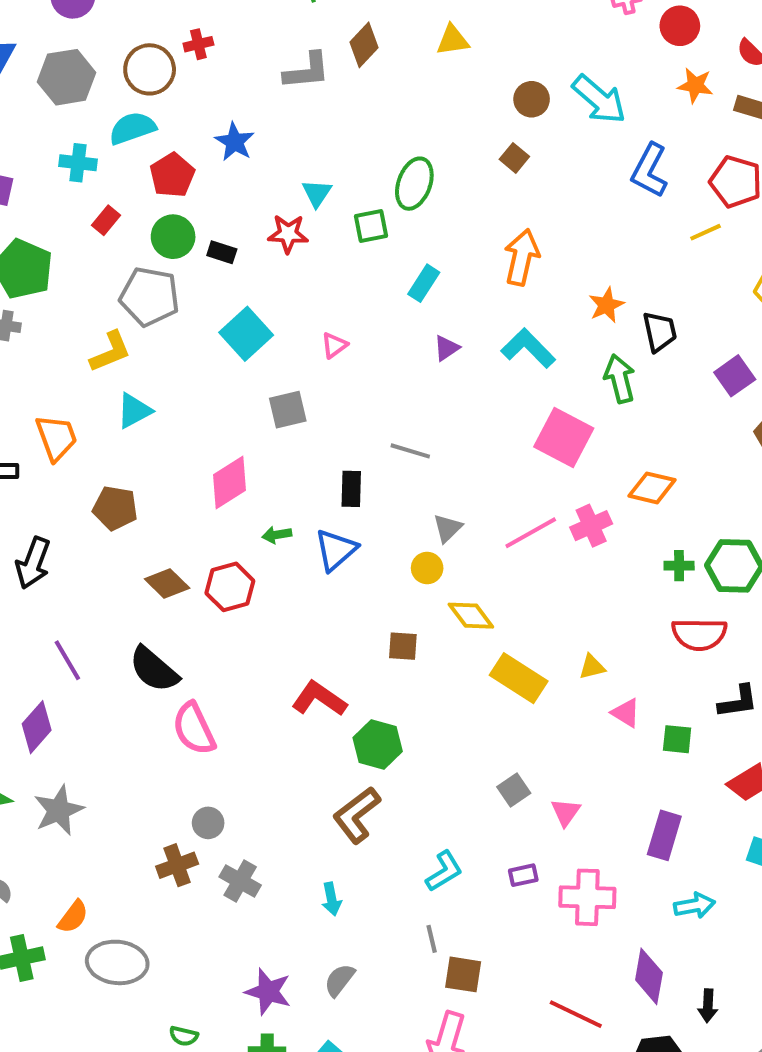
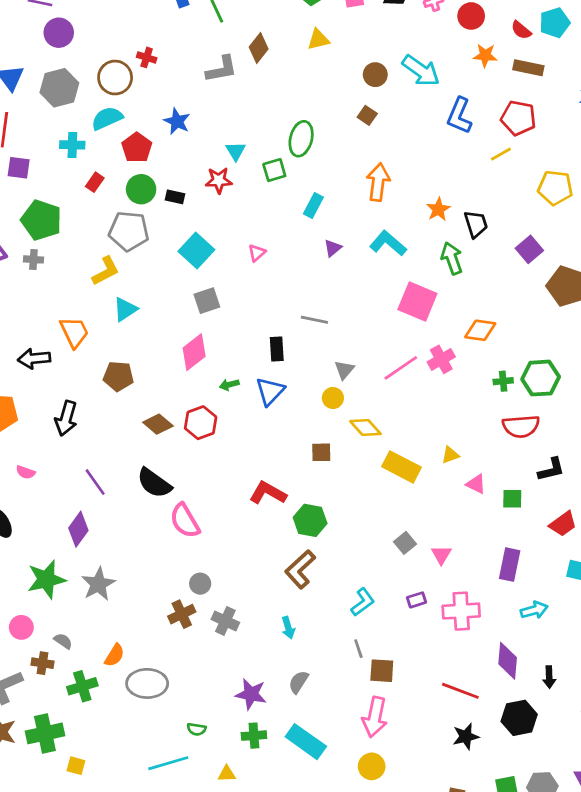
red cross: (198, 44) -> (147, 57), turned 36
gray square: (288, 410) -> (207, 301), moved

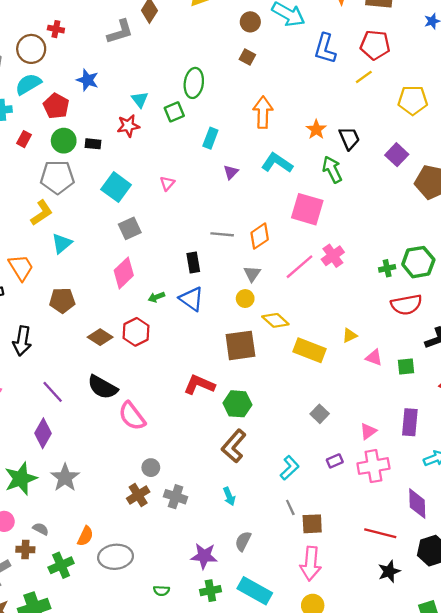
orange diamond: (480, 330) -> (260, 236), moved, turned -36
blue triangle: (270, 391) -> (192, 299), turned -32
brown square: (321, 452) -> (240, 345), size x1.8
pink triangle: (441, 555) -> (368, 431), moved, turned 30

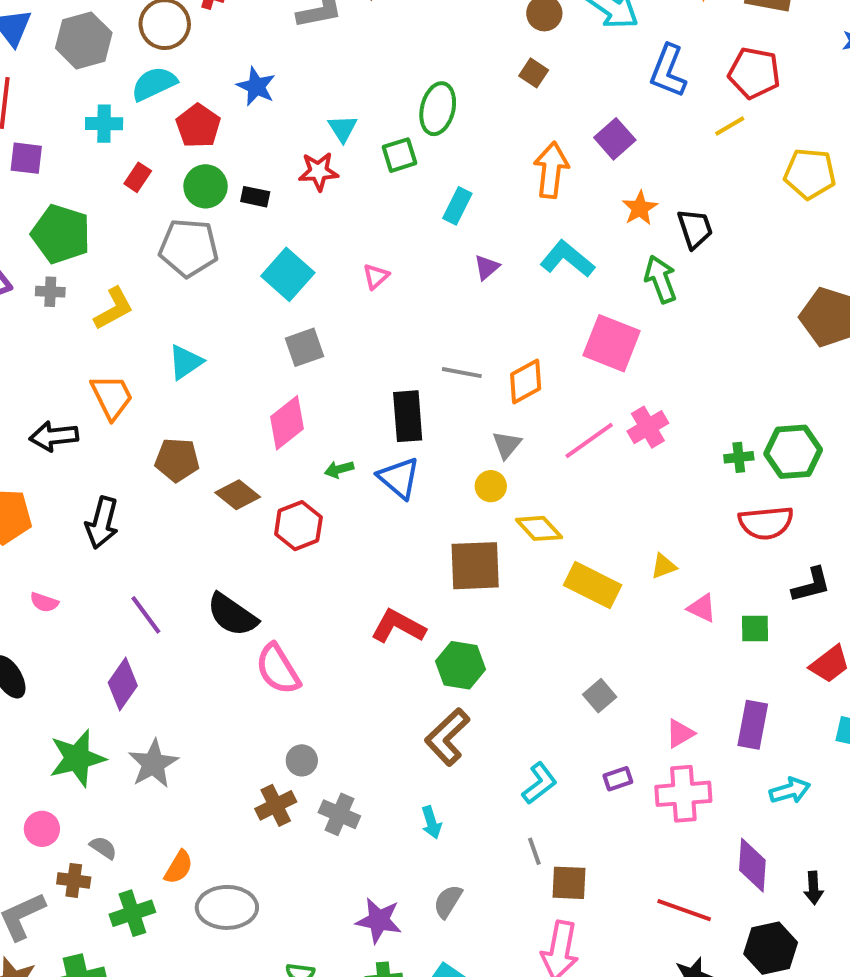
purple square: (397, 155) -> (615, 139), moved
yellow L-shape: (42, 213) -> (114, 309), moved
black rectangle: (193, 263) -> (408, 416), size x1.4
brown diamond: (100, 337) -> (238, 495), moved

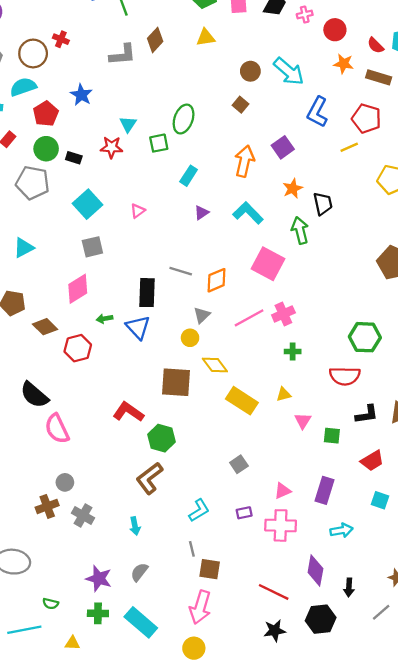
green cross: (739, 457) -> (293, 352), moved
pink triangle: (702, 608) -> (303, 421), turned 30

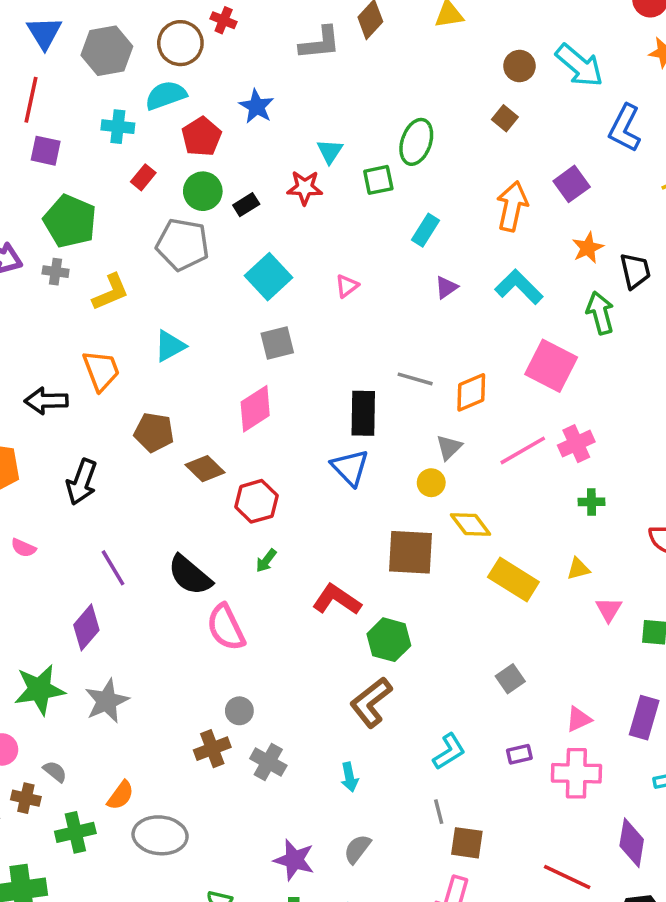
black rectangle: (74, 158) -> (246, 205), turned -49
green arrow: (105, 319) -> (266, 561), moved, turned -42

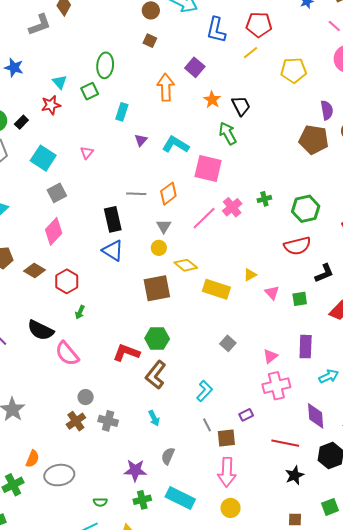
cyan L-shape: (519, 287) -> (176, 145), moved
green cross: (591, 502) -> (264, 199), moved
red L-shape: (337, 600) -> (126, 353), moved
purple rectangle: (519, 754) -> (246, 415), moved

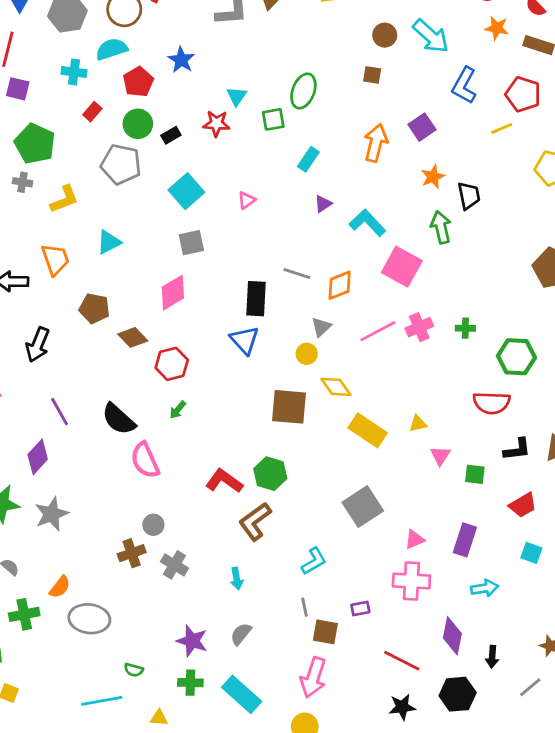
brown square: (150, 41) -> (372, 75), turned -32
gray square: (228, 343) -> (363, 507), size x1.8

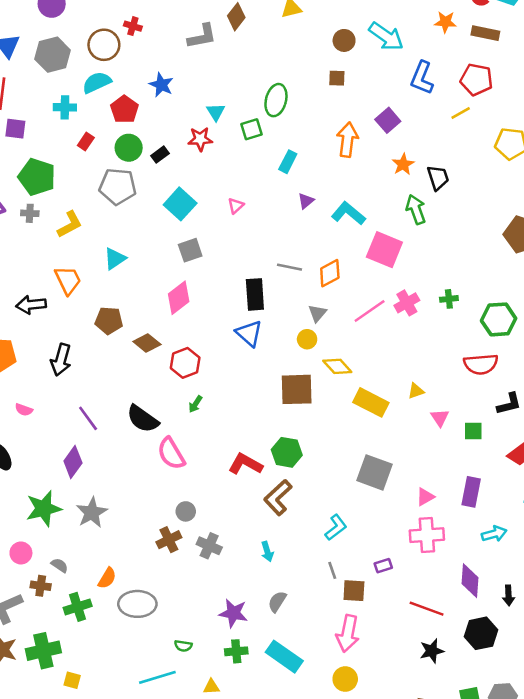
gray square: (363, 507) -> (374, 472), turned -30

